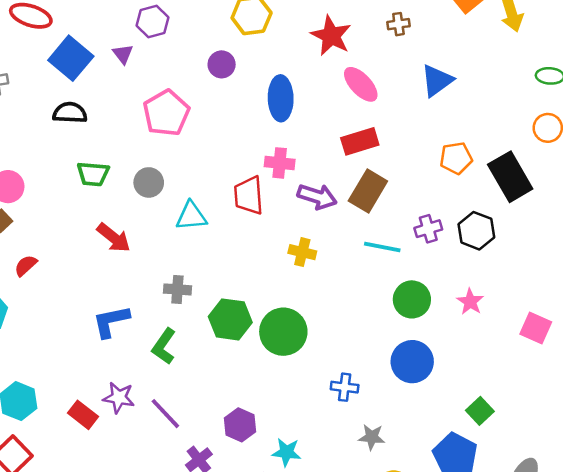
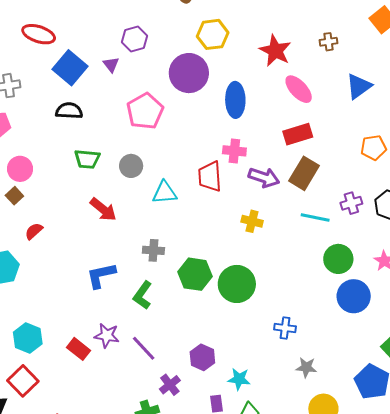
purple circle: (222, 64) -> (189, 73), size x1.8
blue circle: (412, 362) -> (354, 296), moved

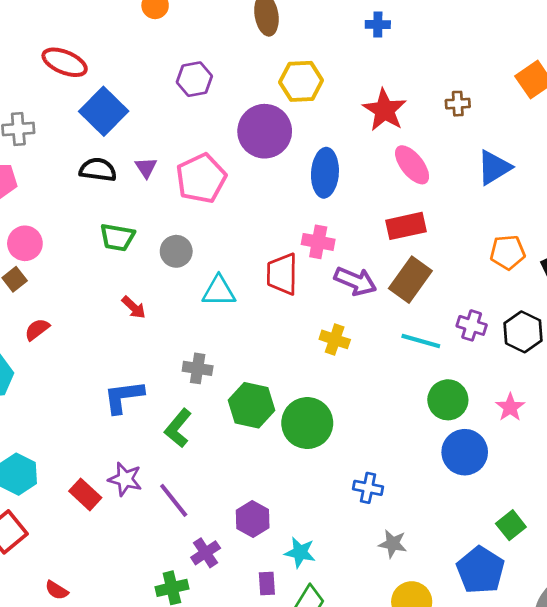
purple triangle: (111, 65) -> (146, 168), moved
purple cross: (351, 203) -> (472, 325), turned 30
red arrow: (103, 209) -> (134, 307), size x0.7

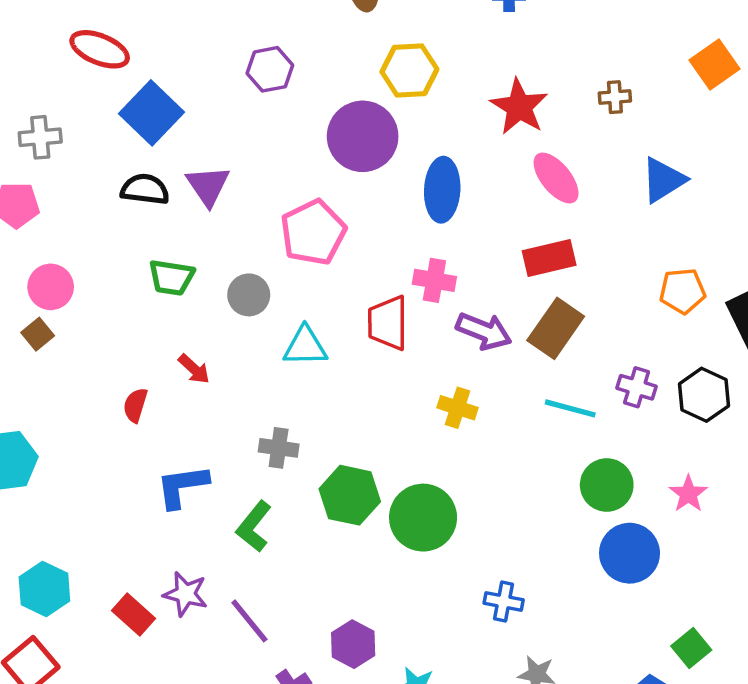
purple triangle: (146, 168) -> (208, 186), size x1.5
pink pentagon: (201, 178) -> (313, 232), moved
red semicircle: (37, 329) -> (135, 405), moved, turned -35

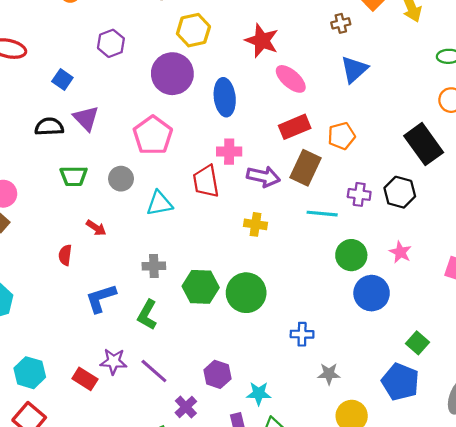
brown cross: (615, 97) -> (341, 23), moved
blue square: (152, 113) -> (62, 79), moved, size x0.6
orange pentagon: (682, 291) -> (341, 136), moved

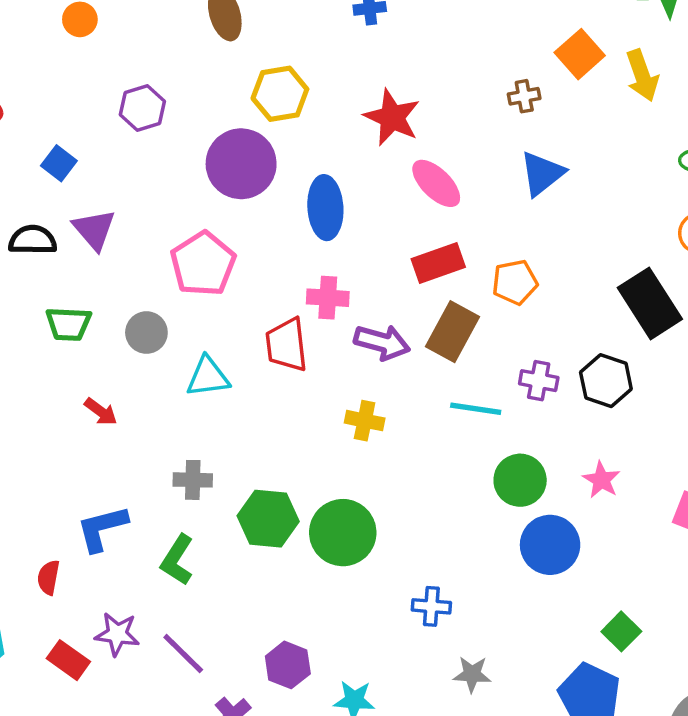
red semicircle: (65, 255) -> (49, 577), moved

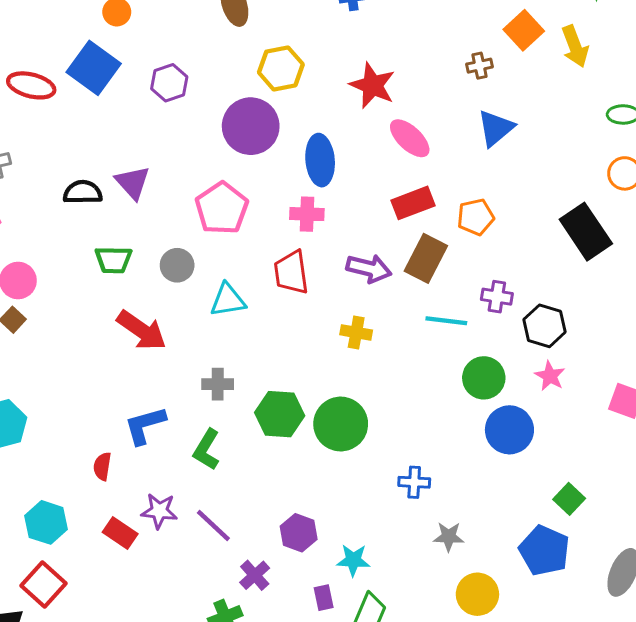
blue square: (59, 163) -> (94, 68), moved, size x1.8
pink cross: (328, 298) -> (307, 214), moved
black hexagon: (606, 381) -> (544, 326), moved
red arrow: (101, 412) -> (142, 330), size x1.8

